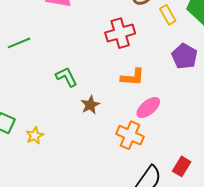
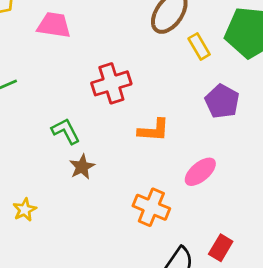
red cross: (120, 33) -> (111, 83), moved
brown star: (90, 105) -> (82, 167), moved
pink ellipse: (148, 108) -> (200, 172), moved

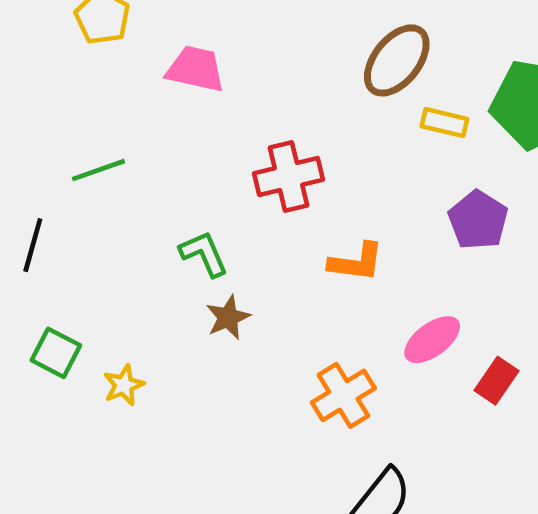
yellow rectangle: (199, 46) -> (444, 123), turned -50
orange cross: (151, 207) -> (343, 395), turned 32
red rectangle: (221, 248) -> (496, 381), moved

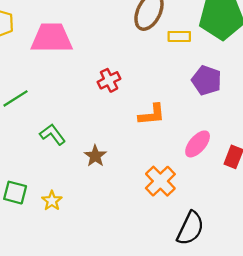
pink trapezoid: (196, 69) -> (52, 38), size x1.4
red cross: (288, 176) -> (109, 80), size x0.7
green L-shape: (204, 254) -> (53, 134), moved

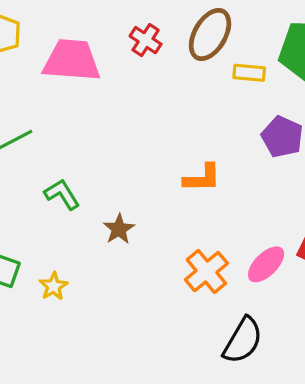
red cross: (109, 80) -> (146, 40), moved, turned -35
pink ellipse: (198, 144) -> (266, 264), moved

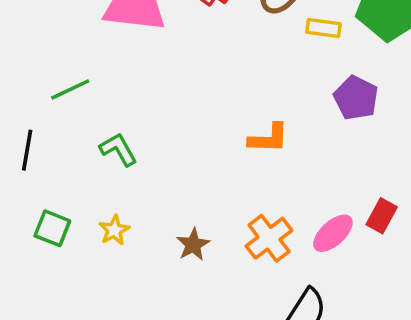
brown star: (119, 229) -> (193, 245), moved
yellow star: (53, 286) -> (114, 230), moved

